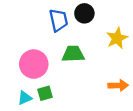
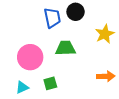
green square: (45, 93) -> (50, 83), moved

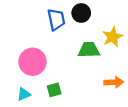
green trapezoid: (65, 48) -> (89, 50), moved

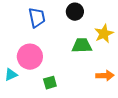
blue trapezoid: (56, 19) -> (37, 18), moved
cyan triangle: (24, 94) -> (11, 75), moved

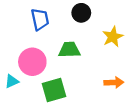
green trapezoid: (82, 46) -> (69, 50), moved
green square: (50, 83) -> (54, 90), size x1.6

